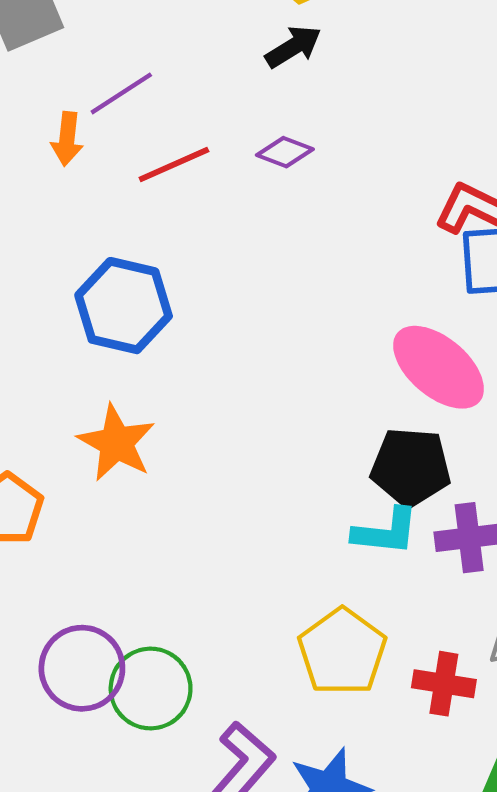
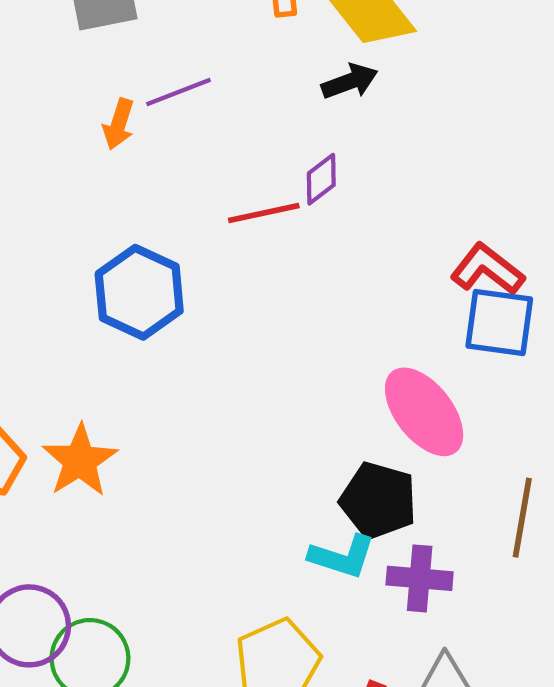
purple diamond: (285, 152) -> (321, 179), turned -70
red line: (174, 165) -> (264, 213), moved
orange star: (116, 443) -> (80, 461), moved

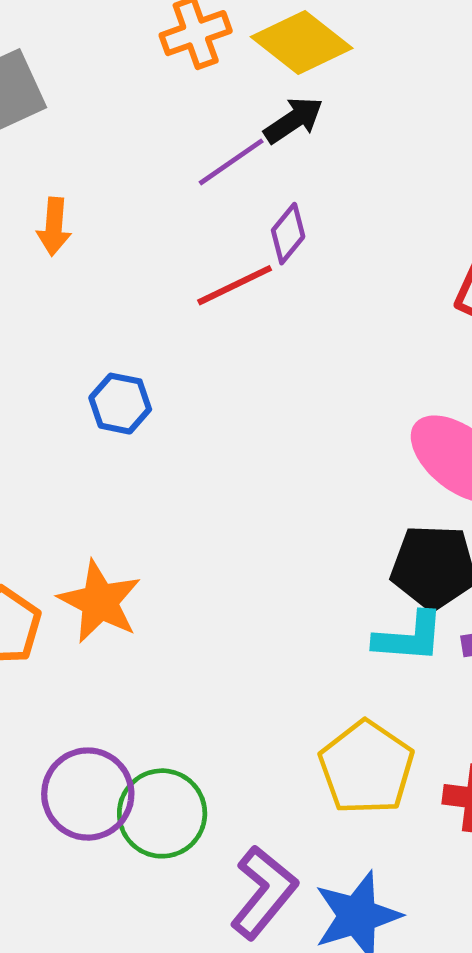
purple line: (179, 92) -> (231, 162), moved
blue hexagon: (139, 292) -> (120, 404), size x0.6

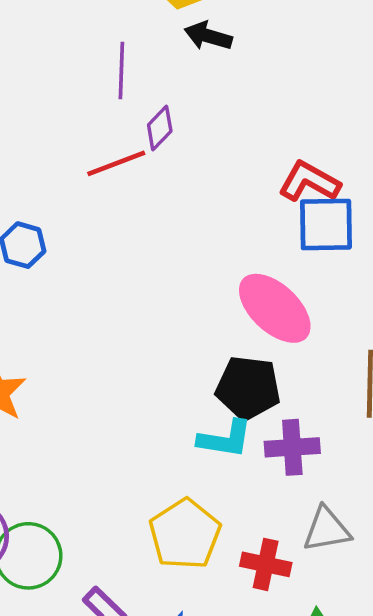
black arrow: (294, 120) -> (208, 36), moved, turned -135
purple line: (231, 162) -> (121, 71), turned -58

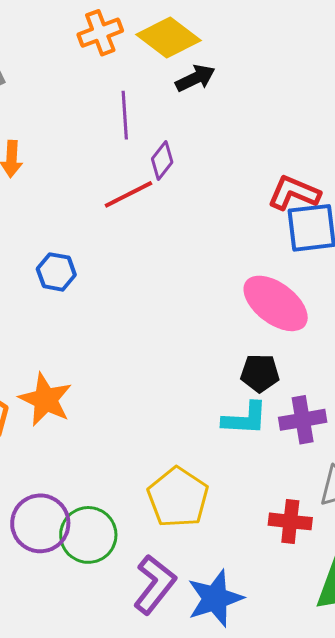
black arrow: (208, 36) -> (195, 78), turned 144
black pentagon: (248, 388) -> (260, 373), size x0.7
yellow pentagon: (185, 534) -> (178, 497), moved

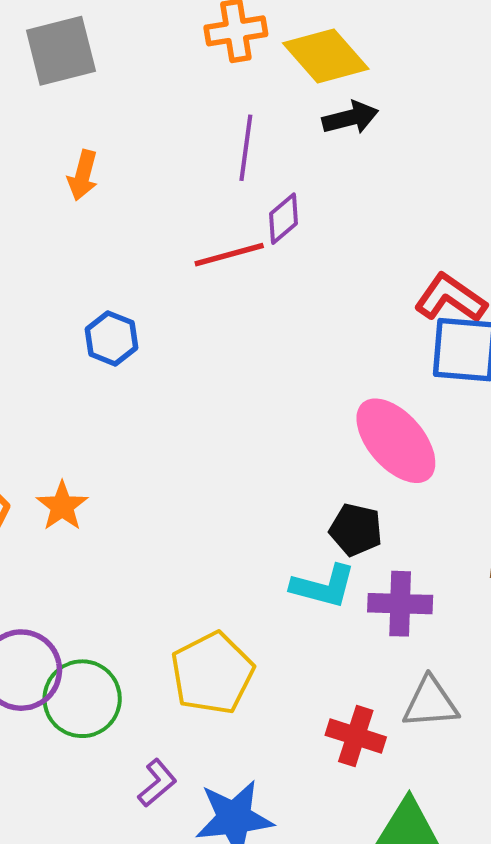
orange star: (45, 400) -> (62, 506), size x0.7
purple L-shape: (155, 584) -> (157, 783), size x0.6

